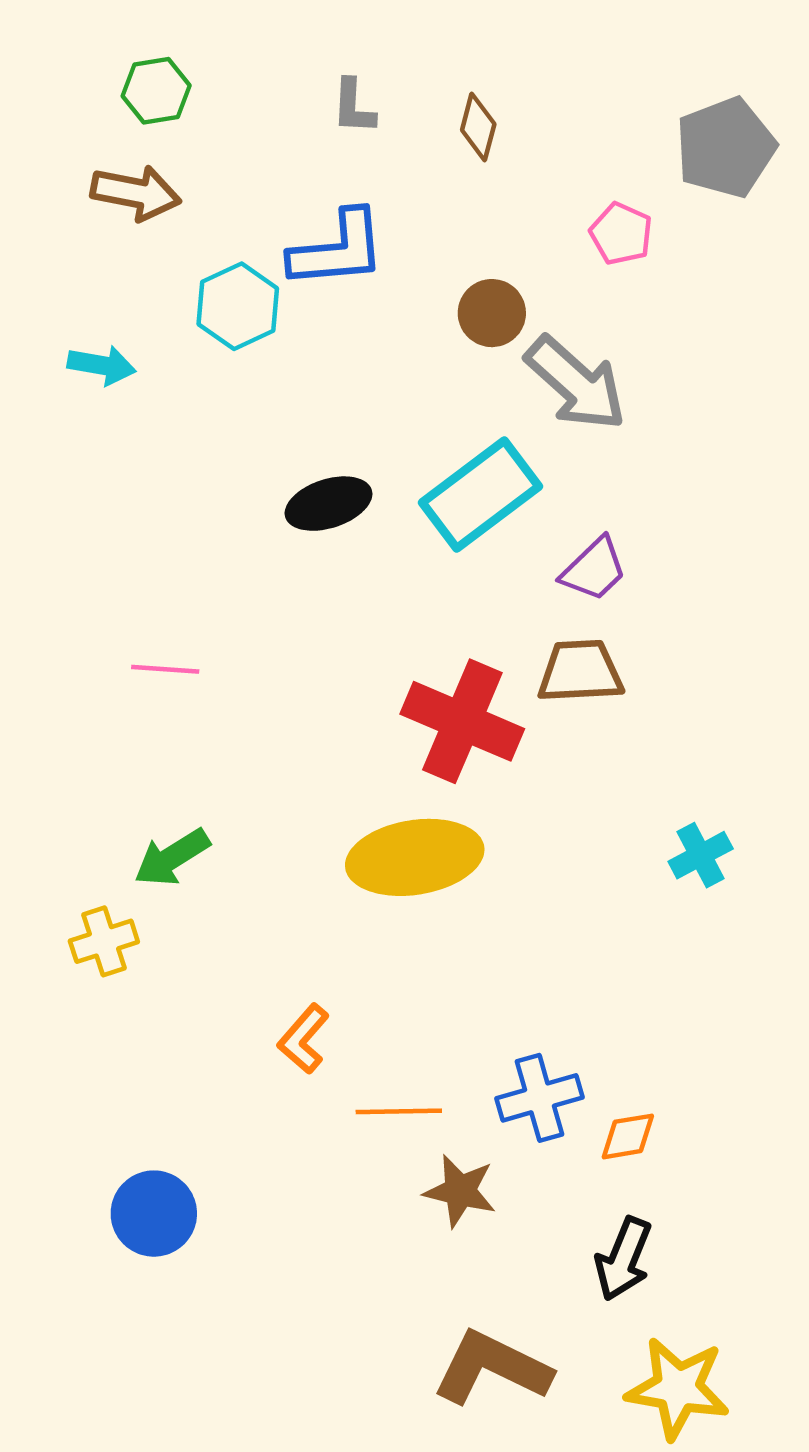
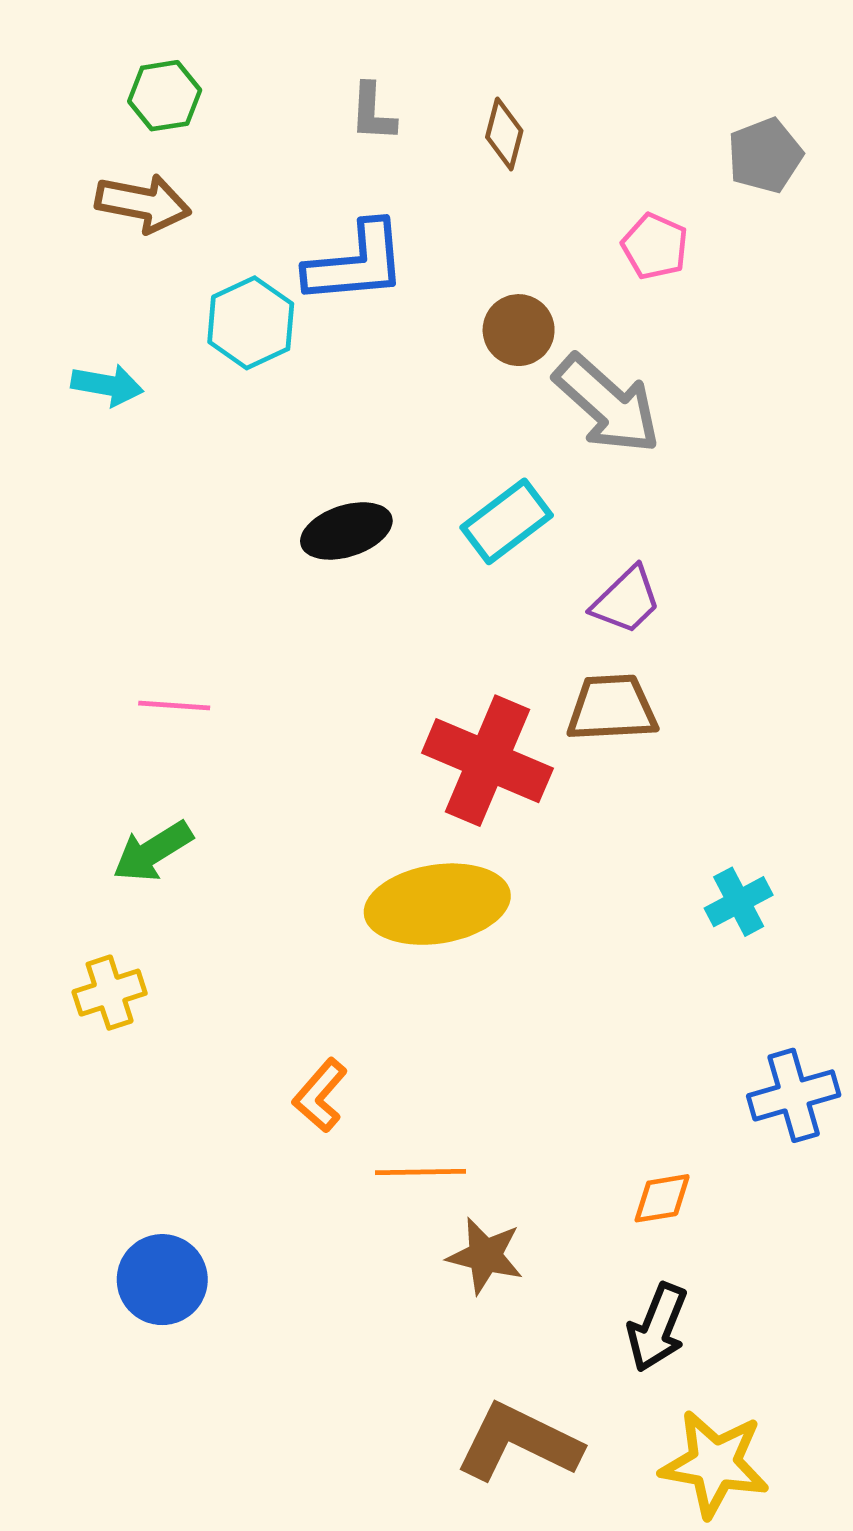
gray pentagon: (725, 147) -> (765, 155), size x0.7
cyan rectangle: (480, 494) -> (507, 521), size x0.7
green arrow: (172, 857) -> (153, 851), moved
blue cross: (539, 1098) -> (794, 1095), moved

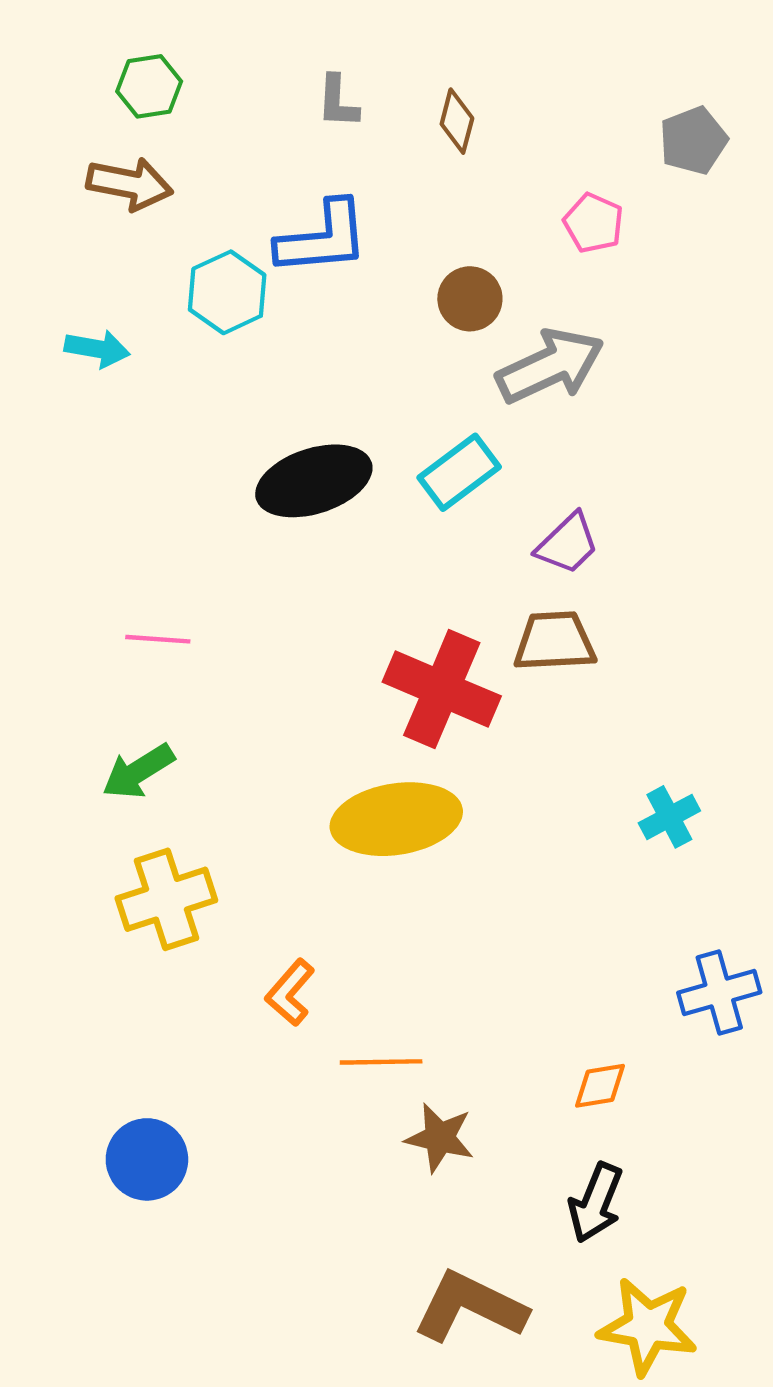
gray arrow: (607, 404) -> (550, 366), turned -67
black ellipse: (346, 531) -> (314, 481), size x1.4
yellow cross: (110, 993) -> (166, 899), moved, size x1.5

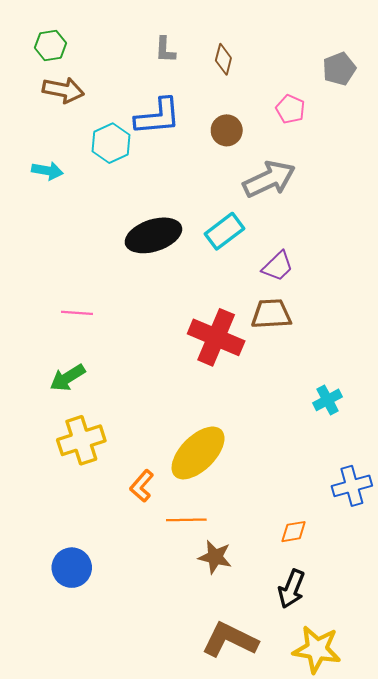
green hexagon: (149, 86) -> (51, 45), moved
brown circle: (470, 299) -> (227, 130), moved
yellow ellipse: (396, 819) -> (198, 453), moved, turned -36

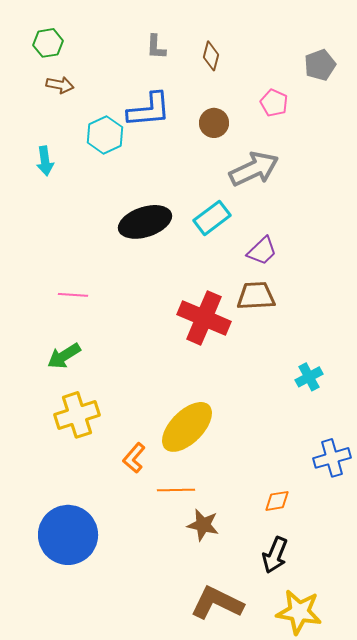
brown arrow: (63, 90) -> (60, 85), size x0.7
cyan arrow: (47, 171) -> (45, 161), turned 72
blue circle: (72, 568) -> (68, 535), size x1.6

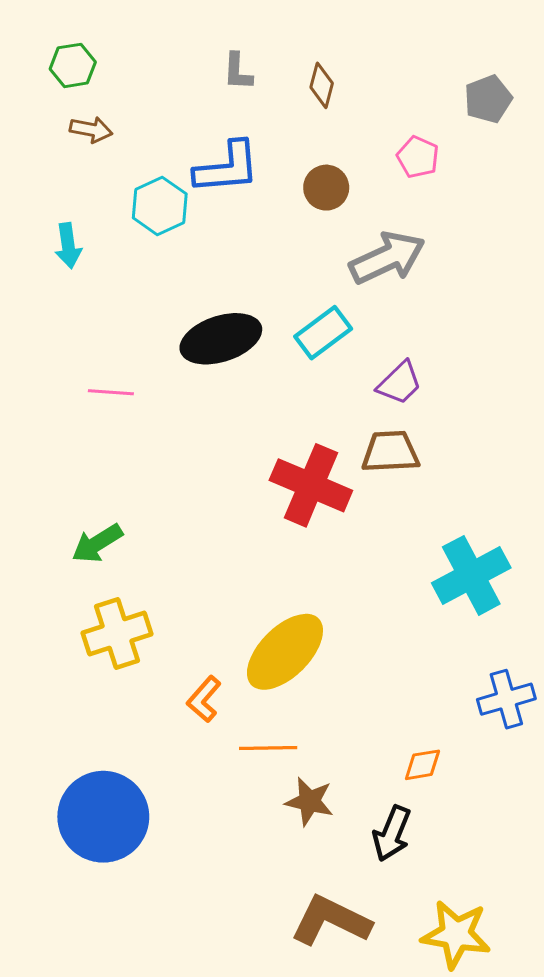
pink line: (73, 295) -> (111, 392), moved
cyan cross: (309, 377) -> (471, 575), size x1.8
black arrow: (275, 555) -> (392, 834), moved

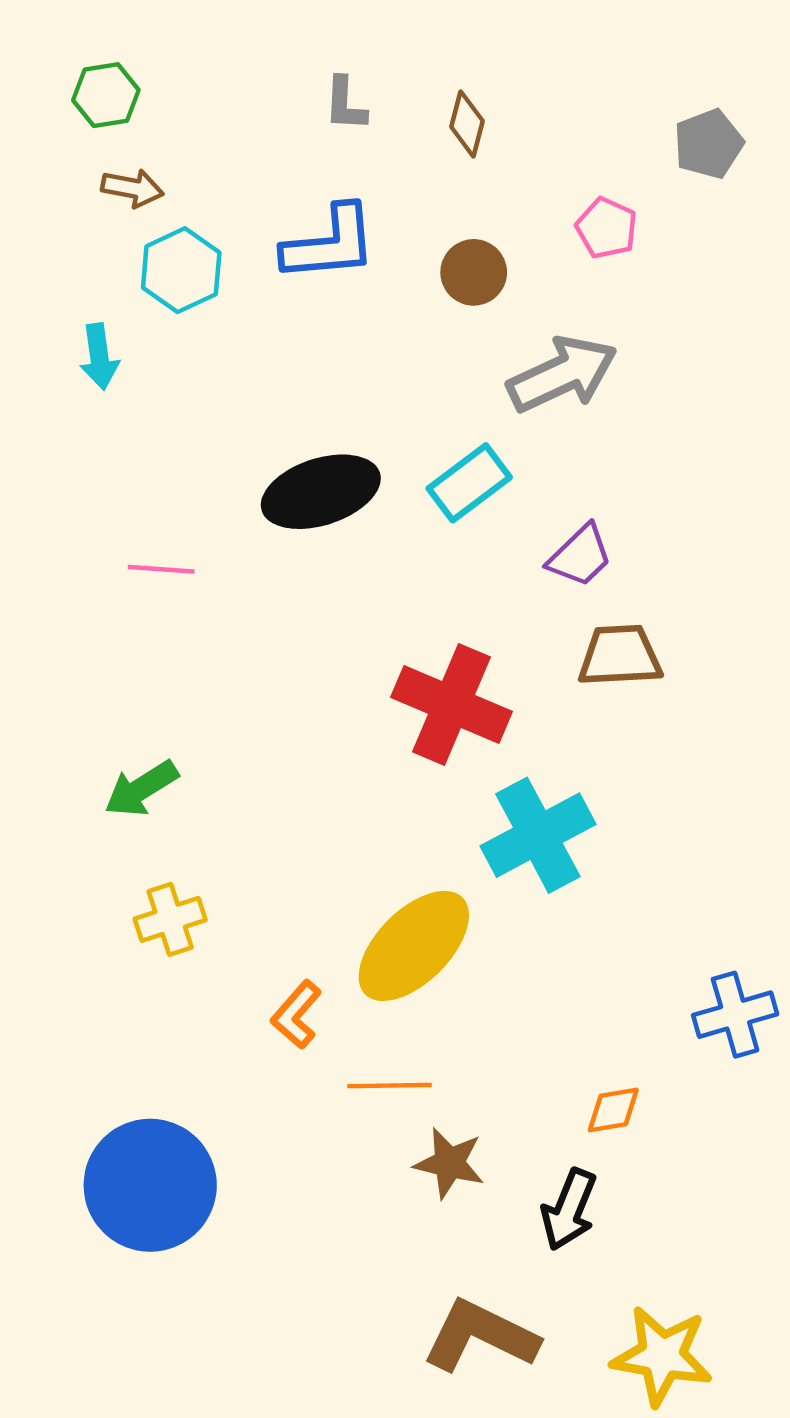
cyan hexagon: (160, 206) -> (181, 270), moved
brown trapezoid: (390, 452) -> (620, 656), moved
cyan cross: (471, 575) -> (538, 835), moved
yellow cross: (117, 633) -> (170, 919), size x0.7

